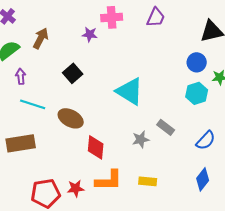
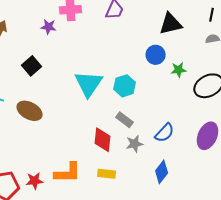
cyan triangle: (130, 91) -> (89, 84), turned 32
cyan hexagon: (197, 93) -> (125, 86), moved
gray star: (141, 139) -> (135, 144), moved
red diamond: (96, 147) -> (103, 140), moved

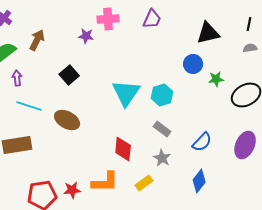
red diamond: (103, 140) -> (123, 149), moved
gray star: (135, 144) -> (162, 158), moved, turned -30
yellow rectangle: (107, 174) -> (144, 183), turned -42

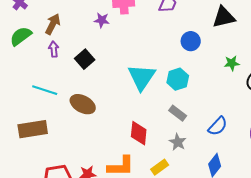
blue circle: (193, 64) -> (191, 41), moved
purple arrow: (17, 78) -> (54, 49), moved

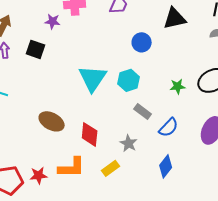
black square: (85, 59) -> (36, 49), moved, turned -30
green star: (232, 63) -> (178, 86), moved
brown ellipse: (83, 104) -> (52, 121), moved
gray rectangle: (178, 113) -> (143, 111), moved

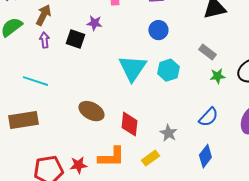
purple star: (53, 21) -> (94, 23), moved
blue circle: (142, 42) -> (158, 30), moved
gray rectangle: (143, 111) -> (207, 52), moved

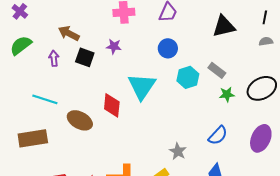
brown arrow: (43, 15) -> (69, 33), moved, turned -90
purple star: (94, 23) -> (114, 46), moved
cyan hexagon: (168, 70) -> (188, 77), moved
brown ellipse: (91, 111) -> (80, 120), moved
red diamond: (129, 124) -> (112, 105), moved

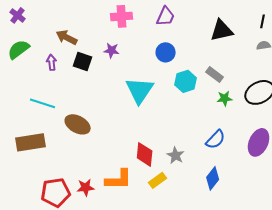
red diamond: (112, 105) -> (145, 154), moved

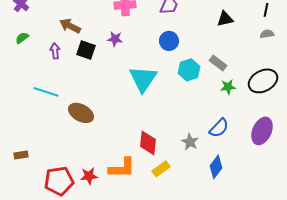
black triangle: (222, 30) -> (225, 19), size x0.7
green semicircle: (19, 49) -> (22, 38), size x0.6
brown rectangle: (31, 142) -> (21, 155), moved, size x0.5
gray star: (176, 155) -> (190, 142), moved

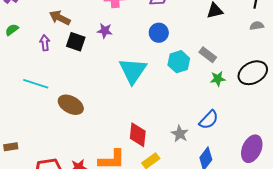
purple ellipse: (262, 131) -> (252, 149), moved

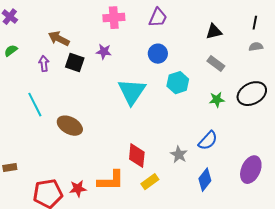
gray rectangle: (208, 55) -> (216, 64), moved
cyan line: (36, 84) -> (35, 105), turned 45

